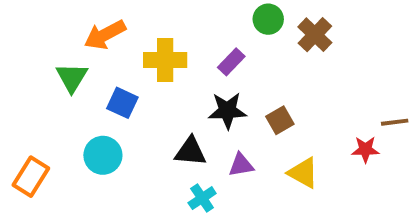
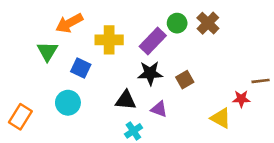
green circle: (268, 19) -> (177, 23), moved
purple rectangle: (231, 62) -> (153, 41), size x1.5
purple triangle: (241, 165) -> (159, 109), turned 30
yellow triangle: (303, 173) -> (221, 118), moved

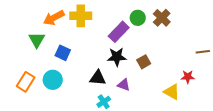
yellow cross: (109, 40) -> (81, 16), moved
brown line: (261, 81) -> (203, 52), moved
orange rectangle: (20, 117) -> (26, 82), moved

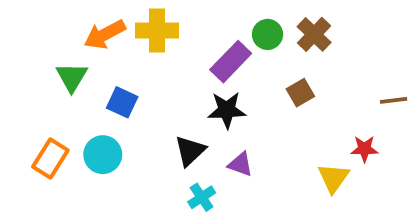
brown square: (144, 62) -> (300, 93), moved
black triangle: (98, 78) -> (190, 151), turned -48
yellow triangle: (172, 92) -> (333, 178), turned 36

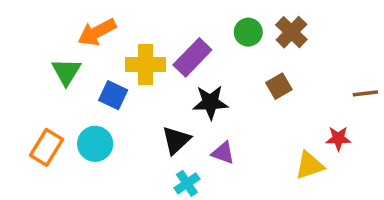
yellow cross: (157, 31) -> (146, 65), moved
purple rectangle: (231, 62) -> (192, 57), moved
yellow triangle: (333, 178) -> (309, 165), turned 36

